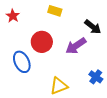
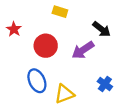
red star: (13, 16) -> (14, 29), moved
blue ellipse: (22, 62) -> (37, 81), moved

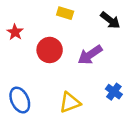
black arrow: (102, 29) -> (110, 20), moved
blue ellipse: (37, 81) -> (20, 100), moved

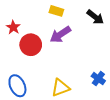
red circle: (50, 50) -> (31, 45), moved
purple arrow: (90, 55) -> (60, 34), moved

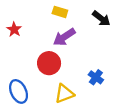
red circle: (31, 45) -> (49, 63), moved
blue cross: (98, 79) -> (96, 77), moved

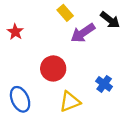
yellow rectangle: (60, 12) -> (65, 13), turned 32
purple arrow: (64, 37) -> (83, 33), moved

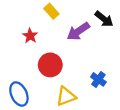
yellow rectangle: (65, 13) -> (51, 11), moved
red star: (15, 32) -> (30, 36), moved

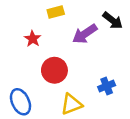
yellow rectangle: (51, 11) -> (56, 12), turned -64
blue cross: (98, 79) -> (107, 86), turned 32

